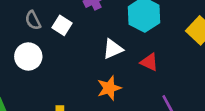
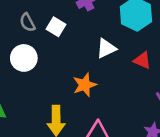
orange star: (109, 88) -> (85, 85), moved

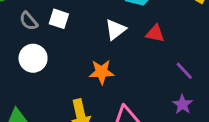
orange star: (85, 85) -> (102, 72), turned 30

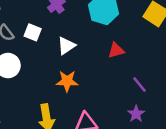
white triangle: (115, 30) -> (66, 46), moved
red triangle: (155, 34) -> (116, 50), turned -30

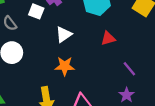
white square: (33, 32) -> (36, 11), moved

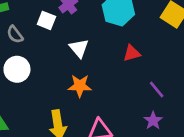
white triangle: (64, 35) -> (79, 48), turned -36

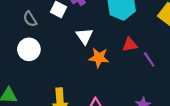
orange star: (80, 86) -> (99, 58), moved
purple line: (157, 89) -> (149, 59), moved

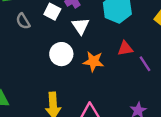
white triangle: (84, 36) -> (81, 26), moved
white circle: (29, 49) -> (61, 54), moved

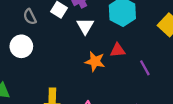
red triangle: (125, 48) -> (118, 50), moved
white circle: (61, 54) -> (21, 46), moved

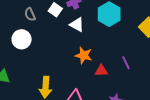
white triangle: (85, 26) -> (77, 25), turned -35
red triangle: (118, 50) -> (101, 71), moved

